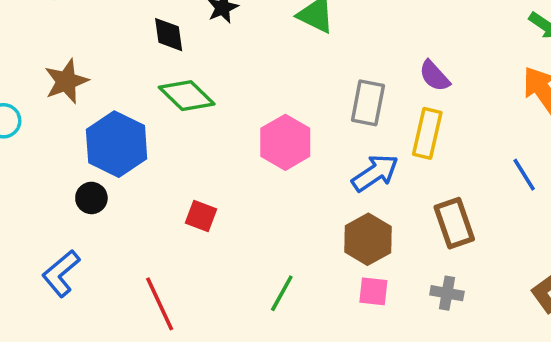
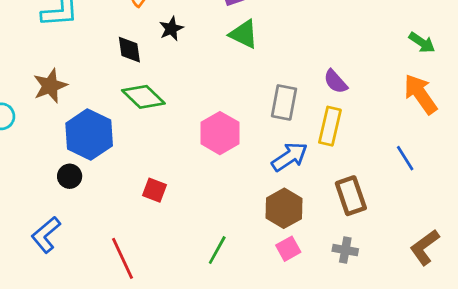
pink square: (373, 291) -> (288, 249), turned -35

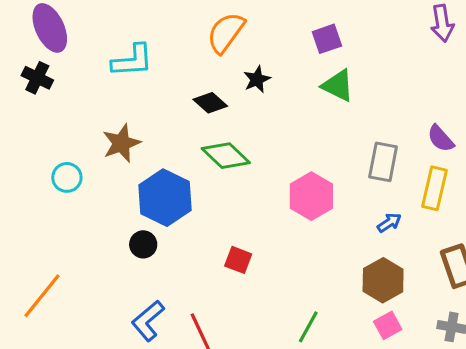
black diamond: (129, 50) -> (210, 103), turned -40
blue arrow: (290, 157) -> (389, 223), size x0.6
blue L-shape: (46, 235) -> (148, 321), moved

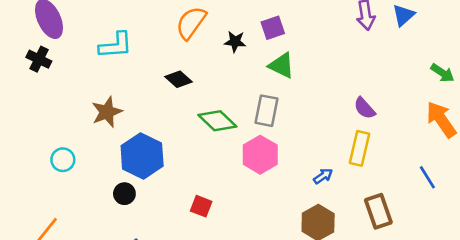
black star: (257, 79) -> (235, 42), moved, turned 30
green diamond: (226, 156) -> (217, 121), moved
gray rectangle: (383, 162) -> (266, 111), moved
cyan circle: (67, 177) -> (63, 160), moved

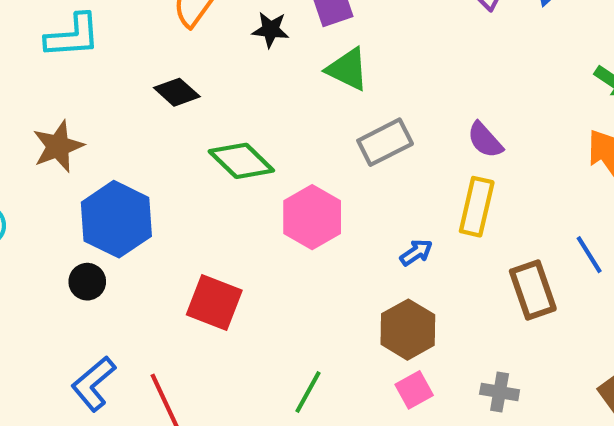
gray rectangle: (266, 111) -> (385, 142), moved, turned 52
red square: (201, 206) -> (214, 302), size x1.5
brown rectangle: (378, 211) -> (533, 290), moved

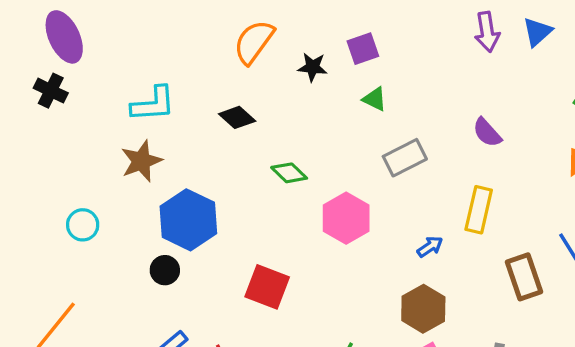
cyan L-shape: (73, 36) -> (153, 104), moved
green triangle: (348, 69) -> (375, 99), size x0.7
purple semicircle: (485, 140) -> (487, 133), moved
green diamond: (241, 161) -> (289, 173), size x0.7

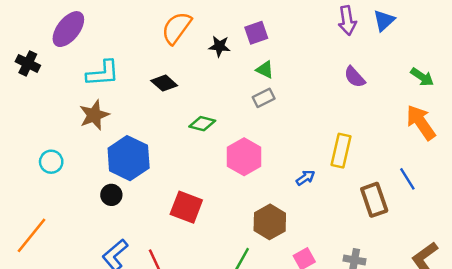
purple ellipse: (64, 37) -> (68, 29), moved, turned 63
purple semicircle: (487, 133) -> (355, 77), moved
gray rectangle: (405, 158) -> (264, 98), moved, size x0.7
green diamond: (289, 173) -> (202, 124), turned -30
brown hexagon: (423, 309) -> (270, 222), moved

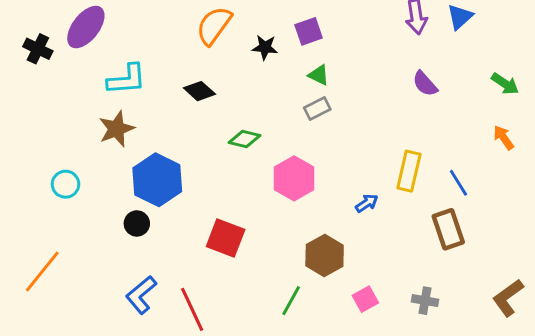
black cross: (28, 63) -> (38, 49), moved
orange arrow: (421, 122) -> (504, 138), size x0.6
blue line: (407, 179) -> (458, 183), moved

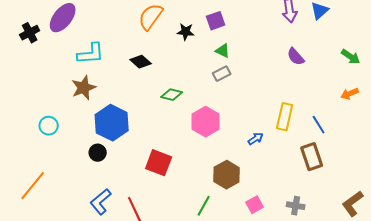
black cross: (38, 49) -> (30, 33), turned 36
orange arrow: (504, 138) -> (350, 94), turned -78

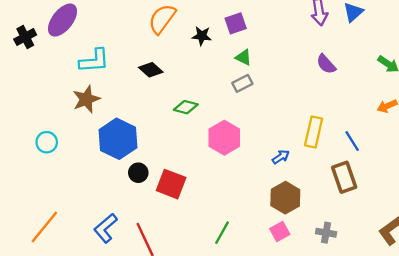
black circle: (98, 153) -> (138, 173), moved
brown hexagon: (227, 175) -> (285, 198), moved
orange line: (33, 186) -> (44, 227), moved

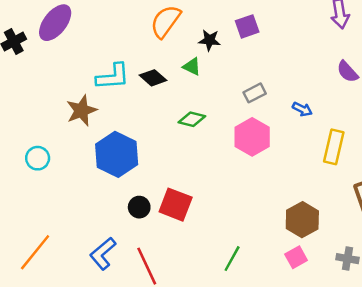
green triangle: (243, 57) -> (192, 67), moved
cyan L-shape: (94, 61) -> (113, 77), moved
pink hexagon: (224, 138) -> (252, 137), moved
blue arrow: (281, 157) -> (302, 109), moved, turned 60
black circle: (138, 173) -> (139, 207), moved

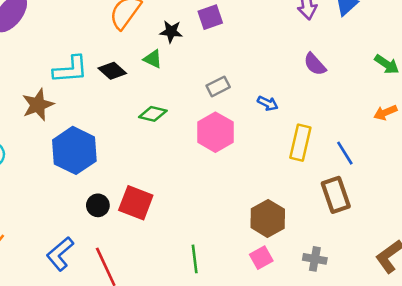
green line: (232, 259) -> (195, 259), turned -36

